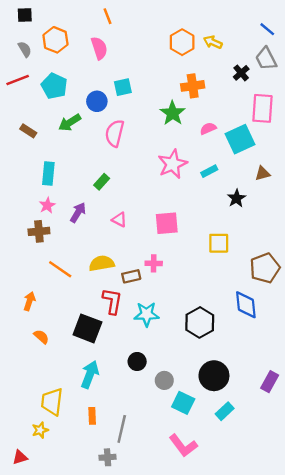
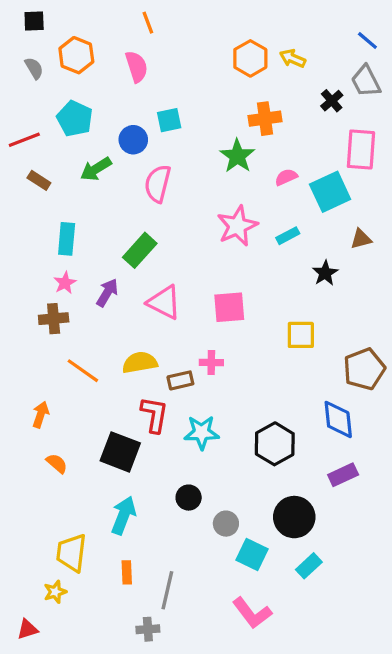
red line: (18, 80) -> (24, 140), moved
green rectangle: (102, 182) -> (140, 250), size x1.5
pink triangle: (119, 220) -> (164, 302), size x1.6
purple rectangle: (270, 382) -> (343, 475), moved, turned 36

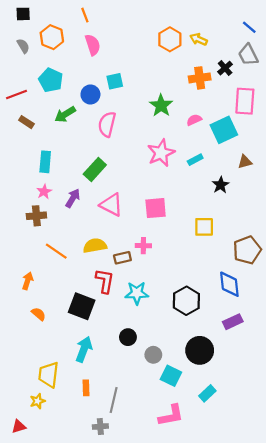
orange line: (148, 23) -> (85, 15), moved
orange cross: (265, 119) -> (200, 78), moved
cyan rectangle: (309, 566) -> (207, 393), moved
pink L-shape: (252, 613) -> (171, 415), turned -64

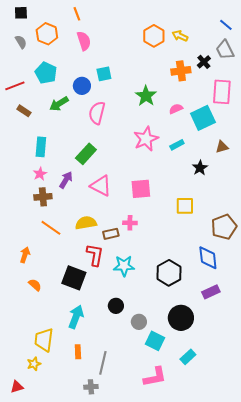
brown cross: (36, 216) -> (43, 197), moved

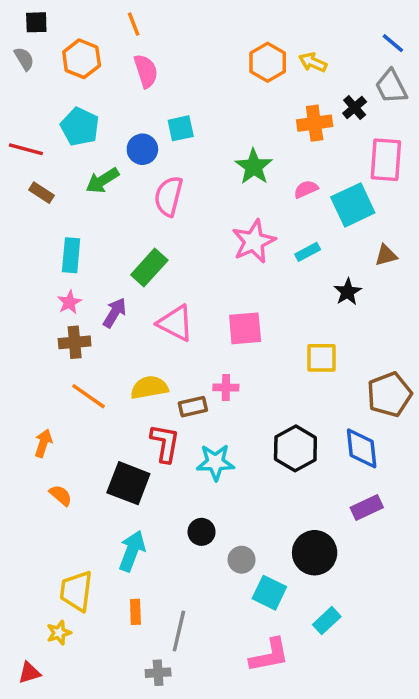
gray semicircle: (21, 42) -> (24, 59), moved
red line: (15, 86) -> (26, 149), turned 36
black hexagon: (169, 273) -> (295, 448), moved

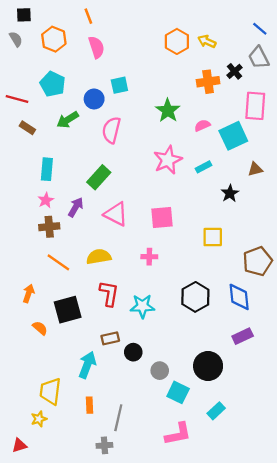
brown rectangle: (193, 407) -> (110, 338), moved
black square: (128, 483) -> (68, 310), moved, turned -36

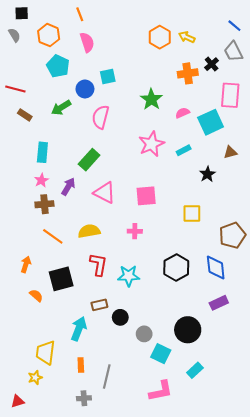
cyan pentagon: (53, 84) -> (58, 66), moved
gray cross: (104, 445) -> (84, 398), moved

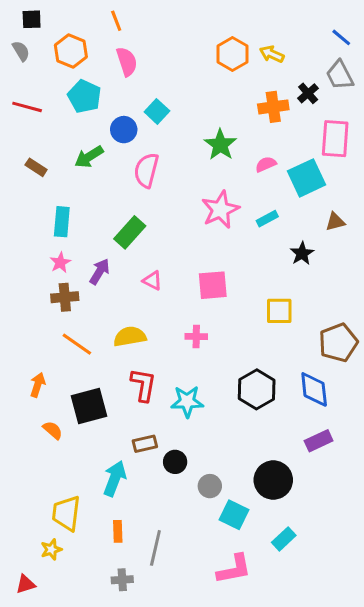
cyan square: (108, 77) -> (157, 111), turned -35
red line: (15, 89) -> (27, 107), moved
pink triangle: (105, 193) -> (152, 281), size x0.6

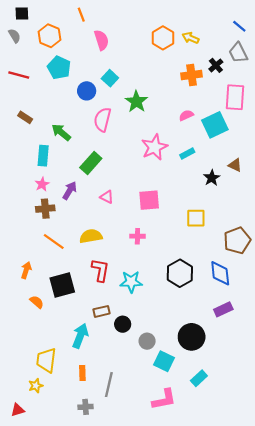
pink semicircle: (127, 62) -> (101, 40), moved
green star: (220, 145) -> (136, 102), moved
green arrow: (89, 157) -> (61, 132), moved, turned 72
brown triangle: (335, 222) -> (235, 165), moved, turned 40

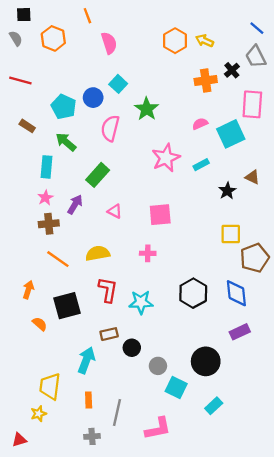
cyan pentagon: (59, 68) -> (64, 107), moved
yellow square: (196, 218) -> (231, 234), moved
pink L-shape: (164, 399) -> (158, 428), moved

